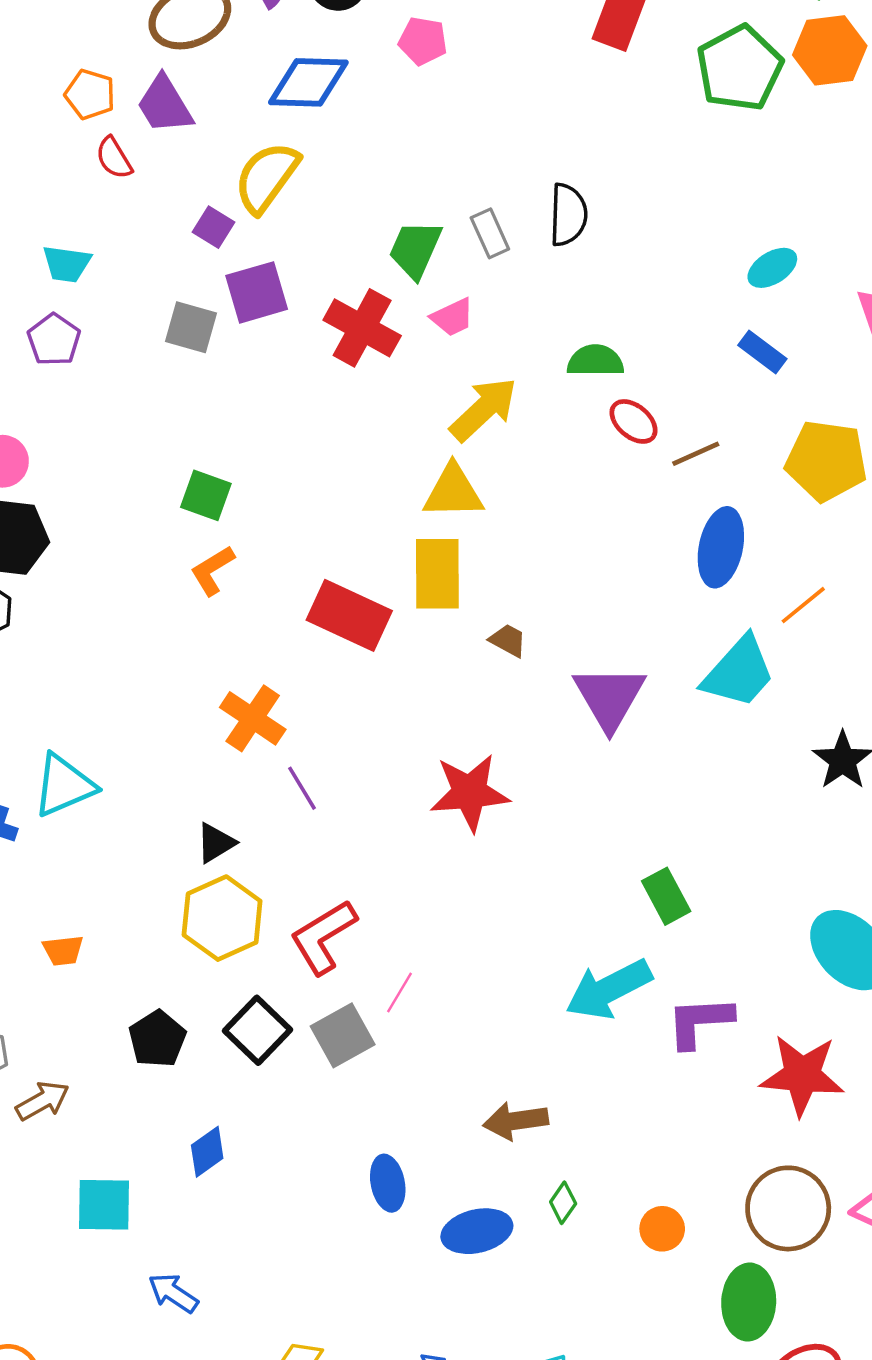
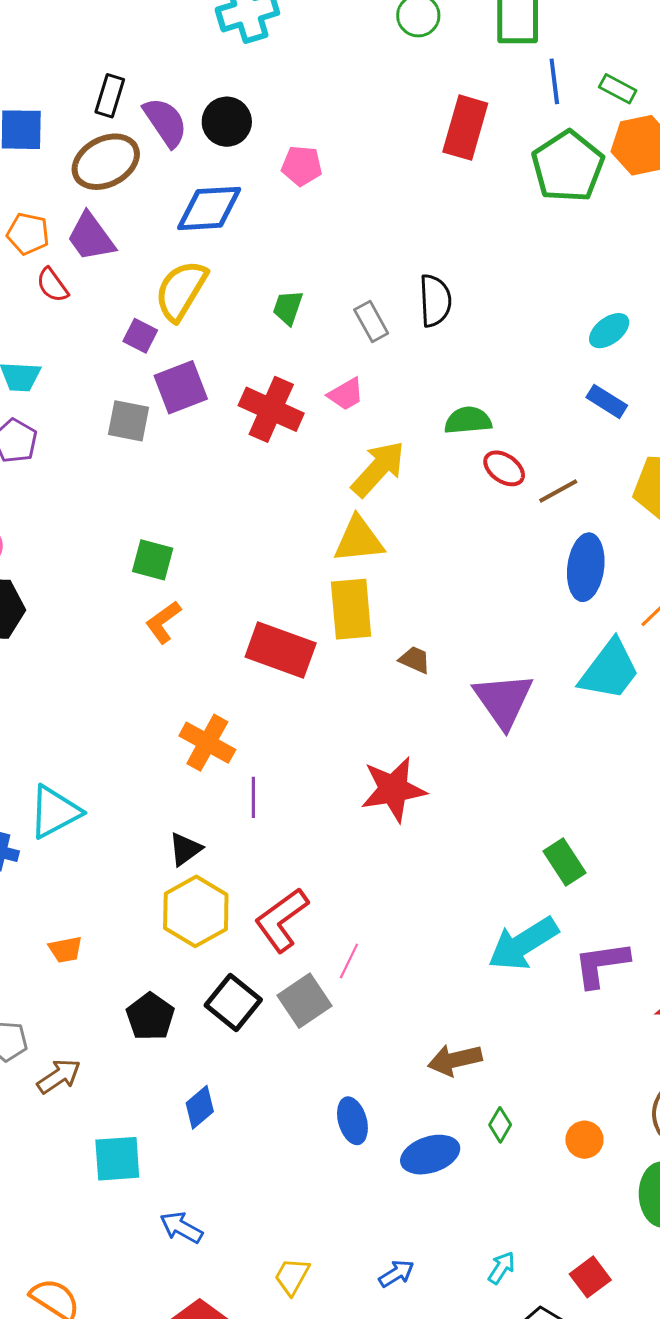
green trapezoid: (415, 249) -> (288, 308), moved, size x0.7
purple line: (302, 788) -> (253, 797), turned 36

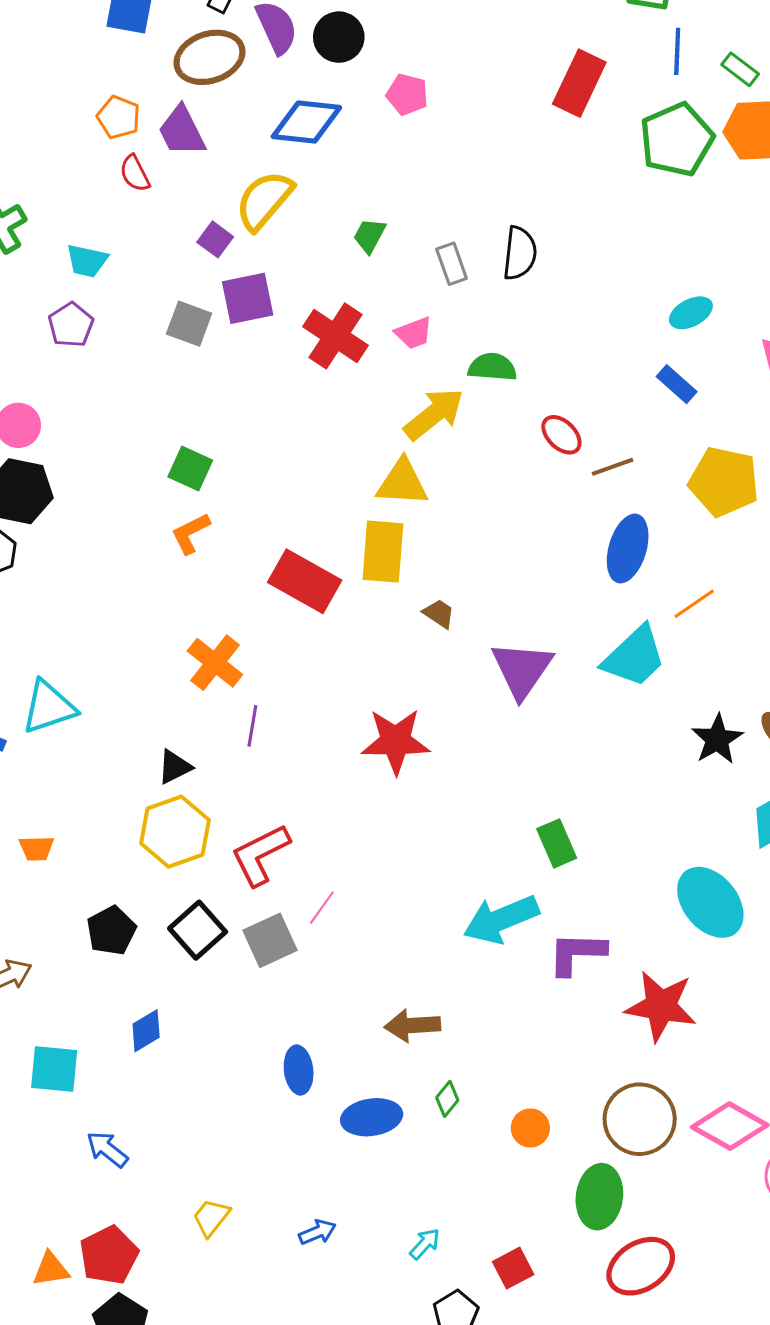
green semicircle: (468, 420) -> (492, 367), moved

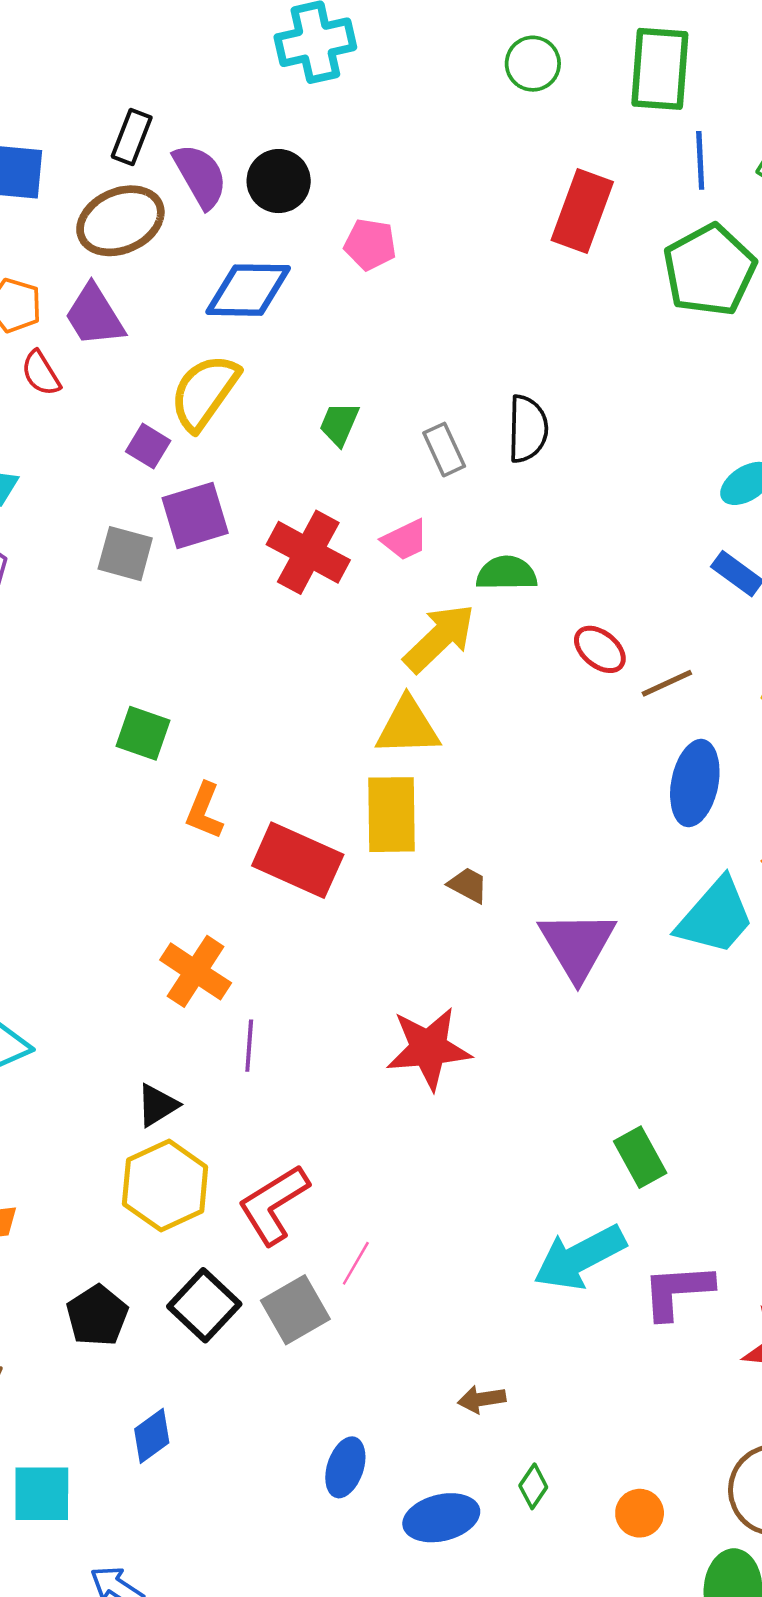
orange L-shape: (191, 533) -> (204, 811), moved, turned -36
brown arrow: (412, 1025) -> (482, 1399), size x0.7
blue ellipse: (299, 1070) -> (345, 1467), turned 30

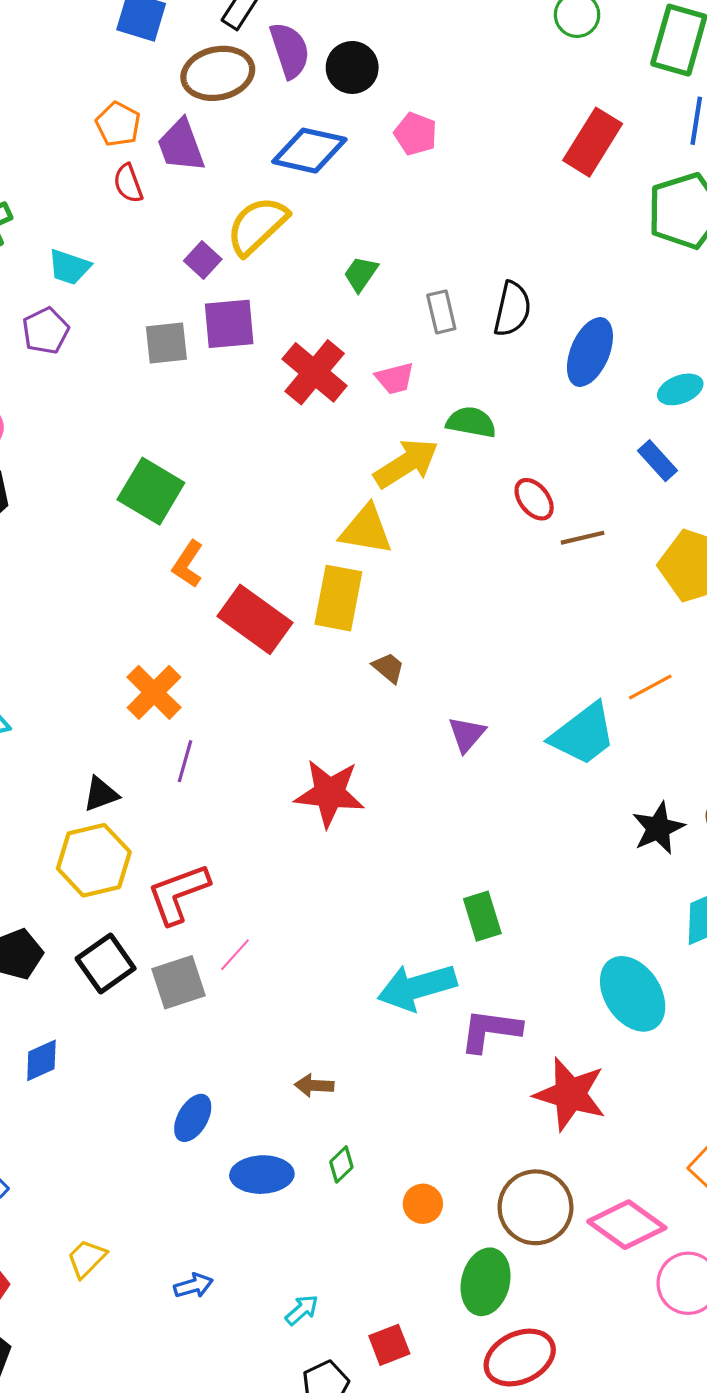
gray square: (125, 554) -> (166, 343), turned -33
green square: (143, 733) -> (151, 491), size x1.4
blue ellipse: (695, 783) -> (590, 352), moved
purple triangle: (577, 945) -> (467, 734), size x0.6

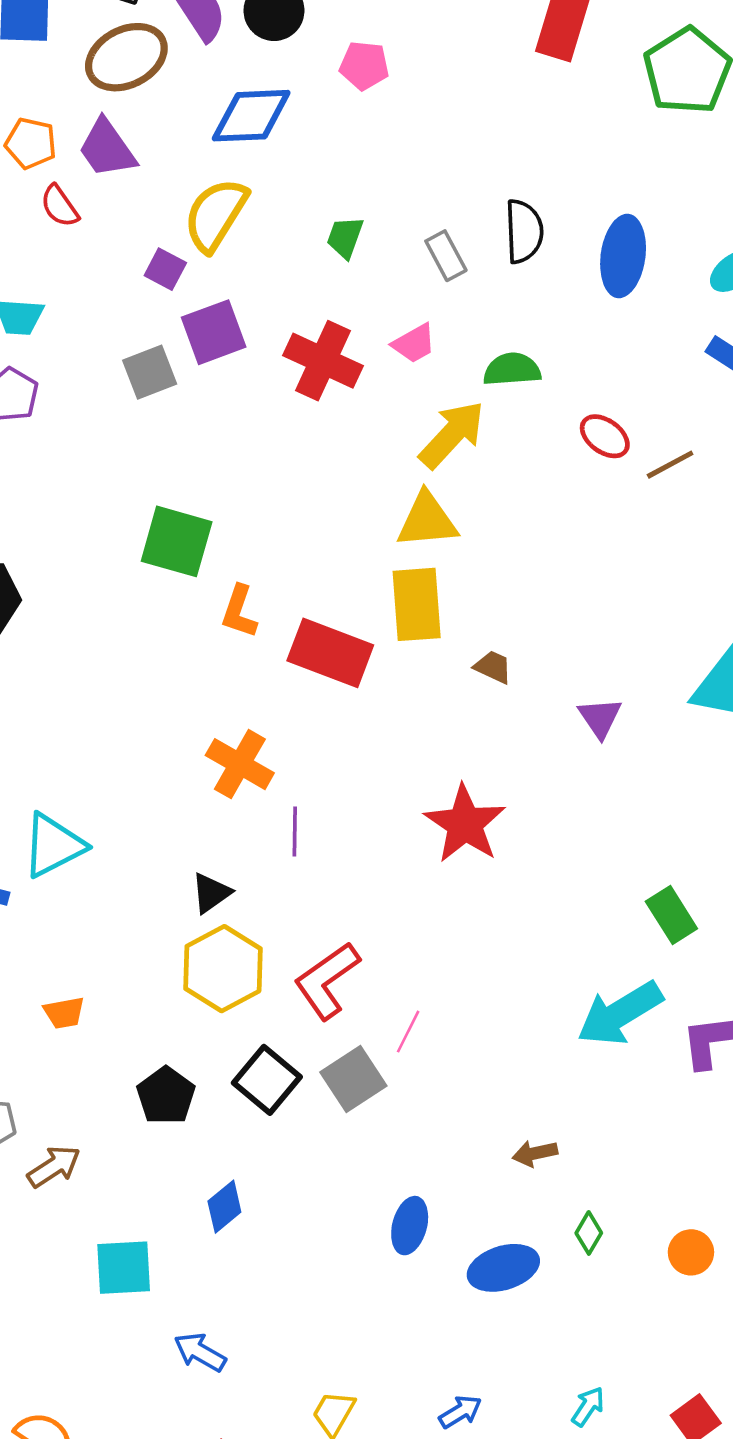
red star: (329, 793) -> (465, 824), turned -30

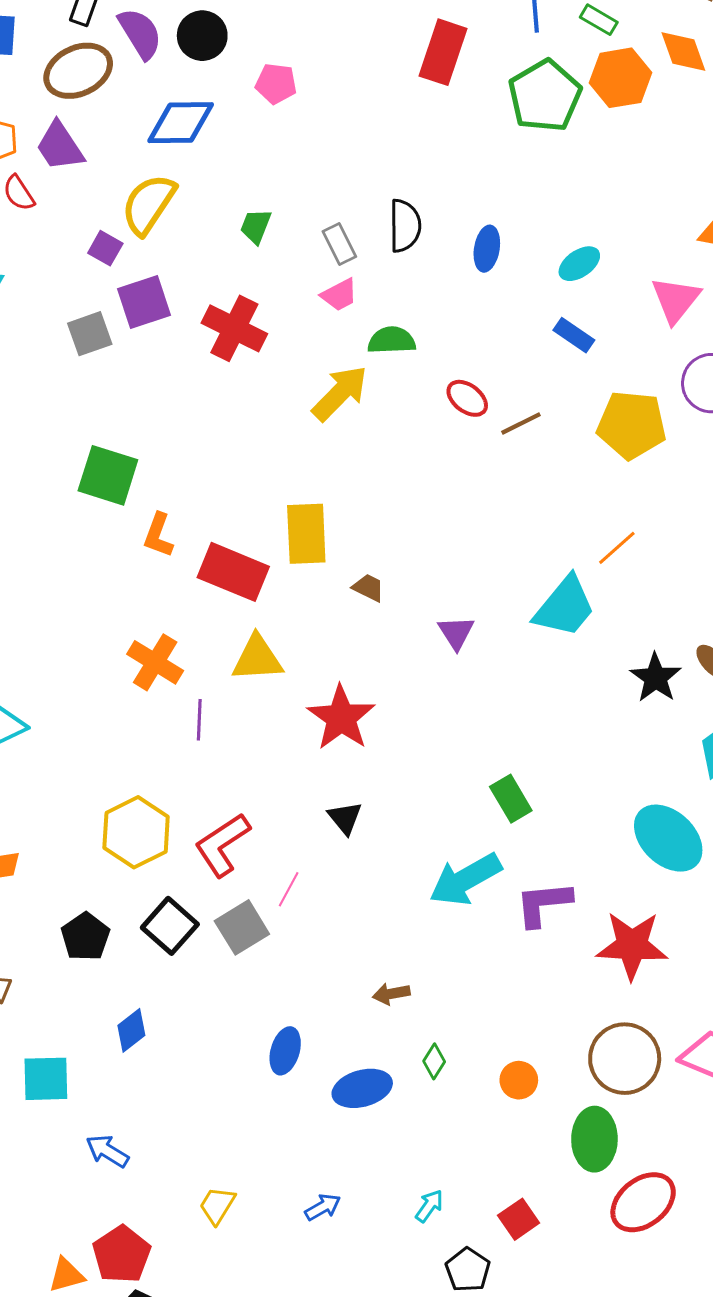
blue ellipse: (623, 256) -> (487, 249), size x0.7
pink trapezoid: (414, 343) -> (339, 295), moved
yellow triangle: (427, 520) -> (257, 658), moved
black triangle: (211, 893) -> (345, 818), moved, turned -36

